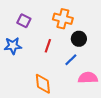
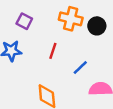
black circle: (79, 39) -> (97, 26), moved

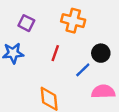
black circle: (97, 26) -> (101, 53), moved

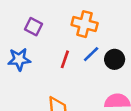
blue line: (83, 70) -> (91, 54), moved

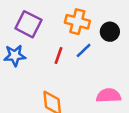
purple square: (34, 27) -> (28, 24), size x1.5
black circle: (115, 59) -> (110, 32), moved

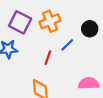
orange cross: (77, 22) -> (50, 21), moved, turned -36
red line: (59, 55) -> (48, 58), moved

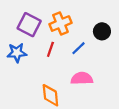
red line: (48, 58) -> (50, 49), moved
pink semicircle: (89, 83) -> (82, 78), moved

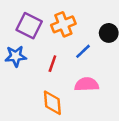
red line: (50, 49) -> (52, 64), moved

